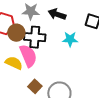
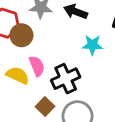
black cross: (35, 37) -> (66, 79), moved, turned -30
pink semicircle: (28, 56) -> (37, 66), size x0.7

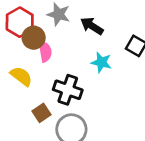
pink semicircle: (37, 66) -> (45, 51), moved
black cross: (66, 79) -> (68, 90), turned 32

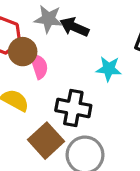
black arrow: (92, 26) -> (74, 27), moved
brown square: (41, 113) -> (46, 141), size x1.5

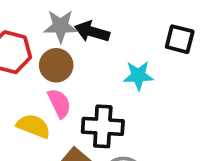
brown circle: (23, 52) -> (56, 65), moved
pink semicircle: (39, 66) -> (59, 103), moved

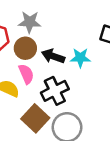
black arrow: (92, 32) -> (53, 56), moved
black cross: (103, 126) -> (55, 91), turned -32

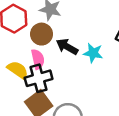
black cross: (55, 91) -> (39, 78), moved

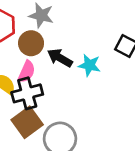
pink semicircle: (38, 59) -> (27, 72), turned 36

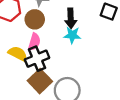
black arrow: (60, 58) -> (71, 18), moved, turned -114
cyan star: (89, 65) -> (72, 35), moved

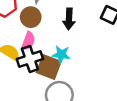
cyan star: (72, 35) -> (61, 54), moved
brown square: (40, 81) -> (49, 67), moved, turned -30

